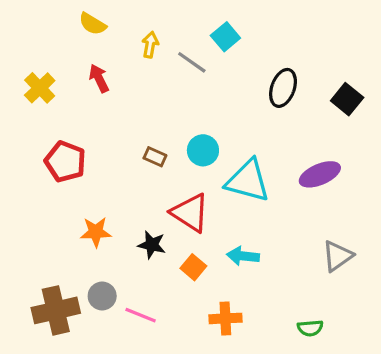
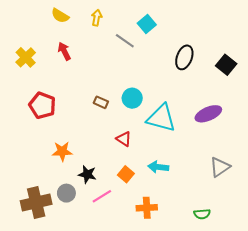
yellow arrow: (150, 45) -> (97, 18), moved
red triangle: (190, 213) -> (124, 139), size x0.6
black star: (152, 245) -> (87, 174), moved
pink line: (141, 315) -> (102, 196), moved, turned -54

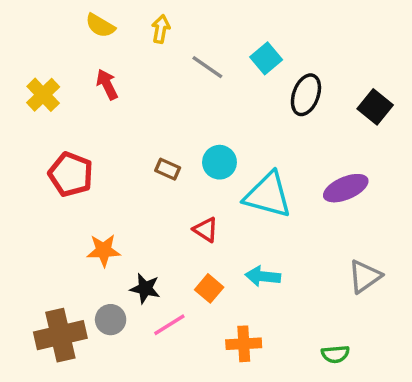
cyan square: (147, 24) -> (266, 58), moved

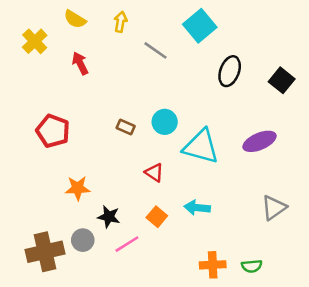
cyan square: (266, 58) -> (200, 26), moved, size x1.4
yellow cross: (43, 95) -> (35, 41), moved
orange cross: (244, 344) -> (213, 265), moved

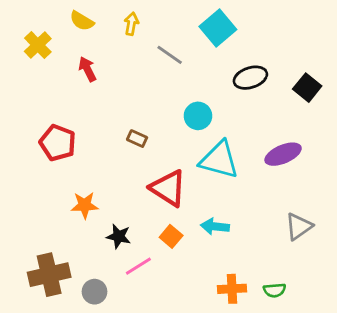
black ellipse: (230, 71) -> (250, 78), turned 52
cyan circle: (165, 122) -> (198, 116), moved
red triangle: (154, 173) -> (168, 188), size x1.8
gray circle: (83, 240) -> (95, 292), moved

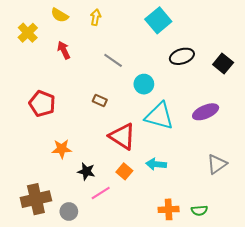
gray line: (170, 55) -> (113, 60), moved

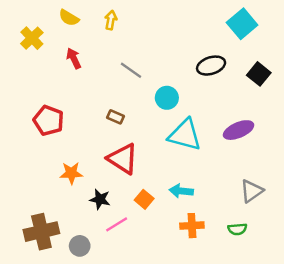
cyan square: (158, 20) -> (242, 24), moved
red triangle: (122, 136) -> (123, 159), moved
orange cross: (169, 209) -> (192, 226), moved
green semicircle: (199, 210) -> (237, 229), moved

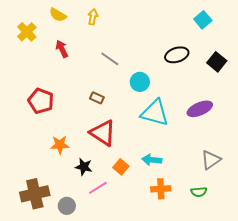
cyan square: (242, 24) -> (203, 20), size x0.7

